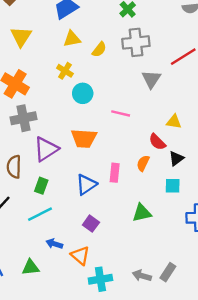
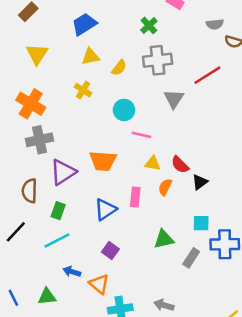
cyan circle: (83, 93) -> (124, 110), moved
yellow triangle: (174, 122) -> (153, 163), moved
cyan square: (173, 186) -> (201, 223), moved
gray rectangle: (168, 272) -> (191, 258), moved

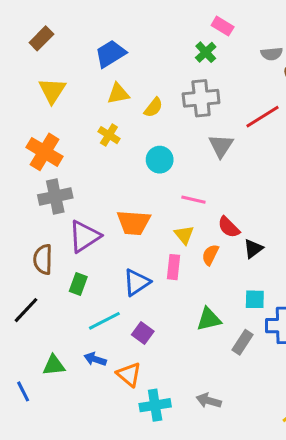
green cross: (149, 25) -> (206, 52), moved
pink line: (141, 135) -> (193, 200), moved
yellow triangle: (153, 163) -> (184, 235), moved, turned 42
cyan line: (57, 241) -> (104, 321), moved
green triangle: (47, 296) -> (54, 365), moved

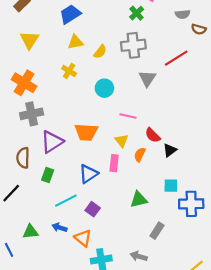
gray rectangle: (243, 342) -> (157, 231), moved

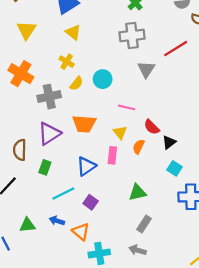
yellow triangle: (75, 42) -> (73, 32), turned 49
yellow semicircle: (100, 52) -> (76, 83), moved
gray cross: (32, 114) -> (49, 97), moved
cyan square: (171, 186) -> (175, 168), moved, turned 32
gray rectangle: (157, 231) -> (144, 224), moved

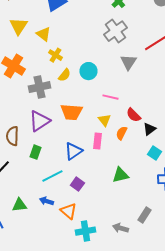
yellow triangle: (73, 32) -> (43, 34), moved
gray cross: (132, 36) -> (115, 31), turned -30
gray rectangle: (144, 224) -> (144, 215), moved

